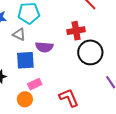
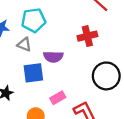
black circle: (90, 52) -> (106, 76), moved
pink rectangle: (35, 84) -> (58, 98), moved

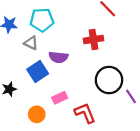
blue square: (33, 73) -> (38, 72), turned -30

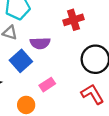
red L-shape: (85, 113) -> (92, 94), moved

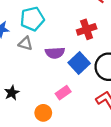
blue square: (21, 61) -> (79, 63), moved

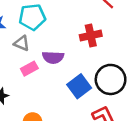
blue square: (79, 63) -> (79, 86), moved
pink rectangle: (63, 93) -> (29, 69), moved

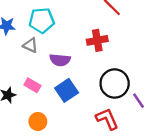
pink rectangle: (29, 69) -> (32, 85), moved, turned 56
blue square: (79, 86) -> (67, 90), moved

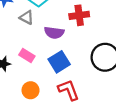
red cross: (97, 40) -> (79, 15), moved
red L-shape: (107, 119) -> (69, 90), moved

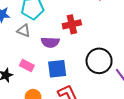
blue square: (59, 62) -> (57, 69), turned 30

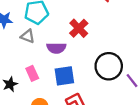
red cross: (72, 24) -> (79, 28), turned -30
pink rectangle: (27, 66) -> (32, 73), turned 40

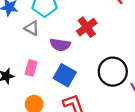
pink rectangle: (32, 73) -> (31, 68), turned 32
blue square: (64, 76) -> (65, 75), turned 30

